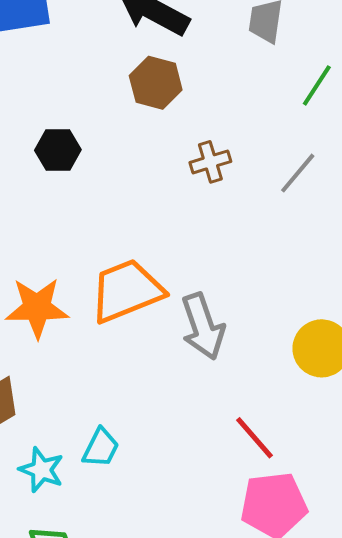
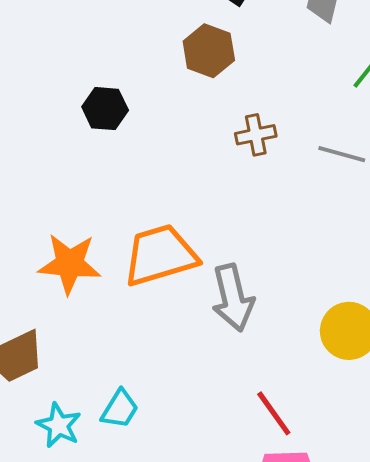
gray line: (298, 173) -> (342, 154), turned 60

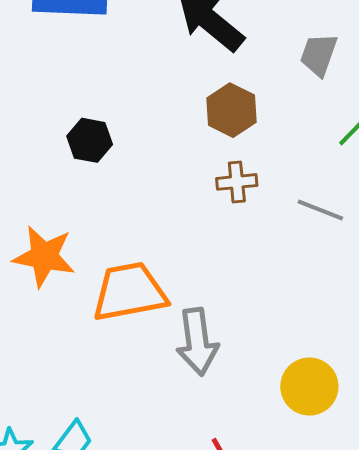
brown hexagon: (209, 51) -> (231, 110), moved
orange star: (70, 264) -> (44, 256), moved

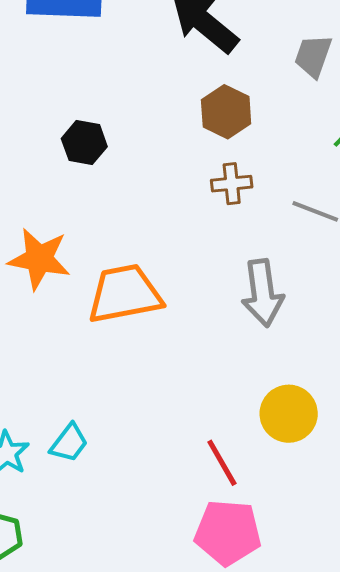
gray arrow: (197, 342) -> (263, 293), moved
yellow circle: (309, 387) -> (289, 414), moved

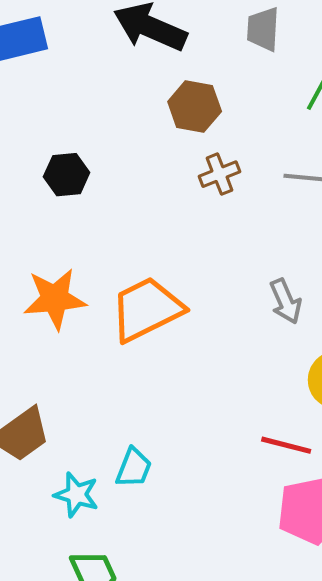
gray arrow: (263, 293) -> (286, 301), moved, size x0.7
red line: (222, 463) -> (286, 445), turned -30

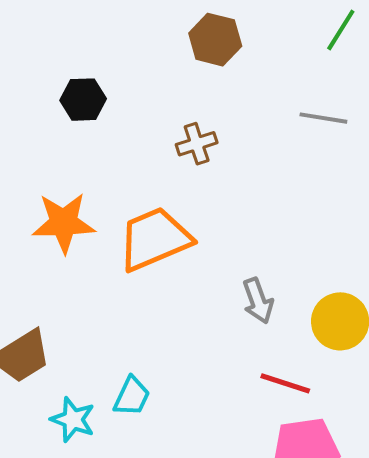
brown cross: (219, 174) -> (197, 144), moved
gray arrow: (286, 301) -> (258, 301), moved

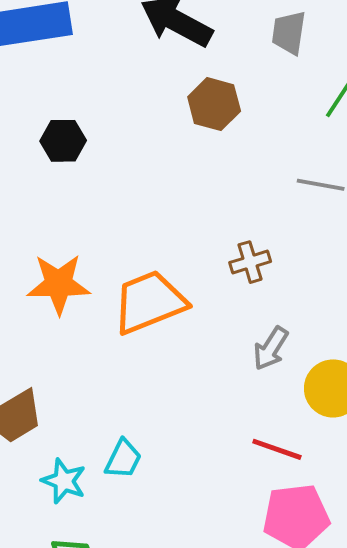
black hexagon: (83, 100) -> (63, 141), moved
brown cross: (197, 144) -> (250, 262), moved
gray arrow: (258, 301) -> (271, 348), moved, turned 51

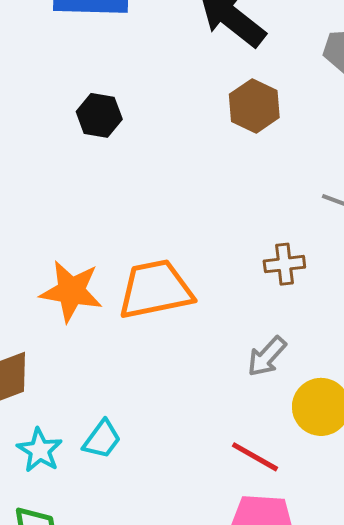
brown cross: (250, 262) -> (284, 264), moved
orange star: (59, 284) -> (71, 291), moved

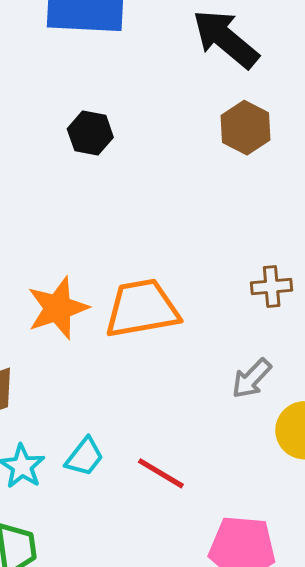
orange star: (71, 291) -> (58, 308), turned -30
red line: (255, 457) -> (161, 473), moved

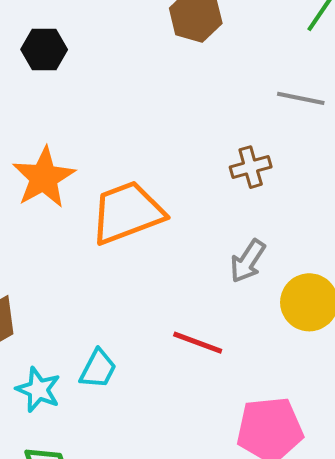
orange star: (58, 308) -> (44, 178), moved
red line: (161, 473) -> (198, 343), moved

